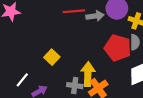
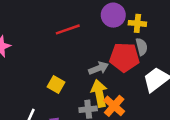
gray arrow: (95, 16) -> (99, 68), moved

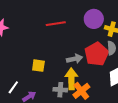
red pentagon: (124, 57) -> (97, 54), turned 30
yellow square: (56, 85) -> (38, 66), turned -32

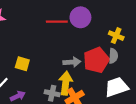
purple circle: (94, 19) -> (80, 17), moved
yellow square: (38, 66) -> (22, 64), moved

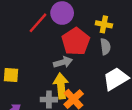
red line: (57, 22) -> (38, 23), turned -36
red pentagon: (96, 60) -> (76, 41), moved

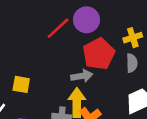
yellow cross: (104, 24) -> (133, 38), turned -35

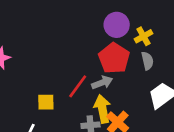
purple circle: (87, 20) -> (117, 25), moved
red line: (58, 28) -> (78, 86), moved

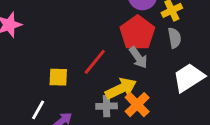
gray arrow: (102, 83) -> (138, 58), moved, turned 72
yellow arrow: (102, 109) -> (121, 89), turned 72

